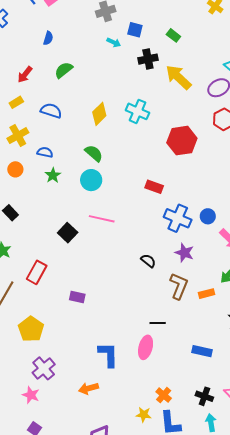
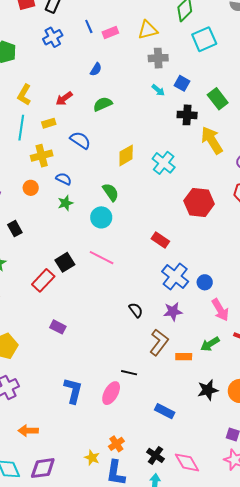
green rectangle: (173, 35) -> (218, 99), size x1.5
purple star: (184, 253) -> (173, 311), turned 30
red rectangle: (37, 272) -> (43, 280), moved
orange arrow: (89, 388) -> (28, 431), moved

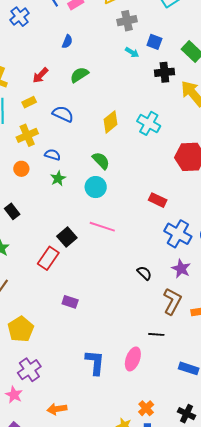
purple star: (173, 311) -> (181, 269), turned -30
black line: (129, 373) -> (156, 334), moved

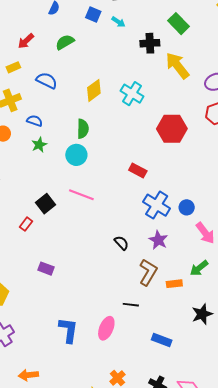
blue square: (154, 42) -> (93, 14), moved
green semicircle: (101, 161) -> (83, 129), turned 42
red rectangle: (48, 258) -> (26, 224), size x0.6

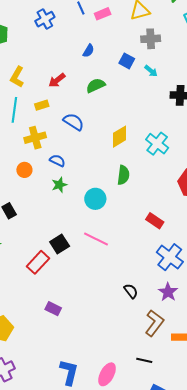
green semicircle: (83, 129) -> (123, 175), moved
red rectangle: (26, 224) -> (38, 262), size x1.6
black line: (131, 305) -> (144, 360), moved

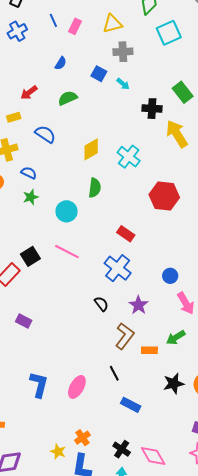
pink rectangle: (103, 14) -> (75, 26), turned -42
blue cross: (170, 257) -> (118, 268), moved
black line: (144, 360) -> (114, 373), turned 49

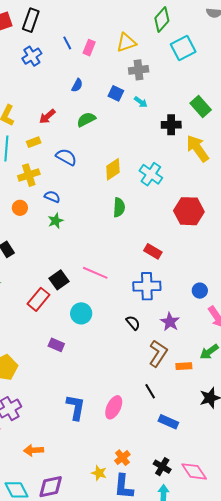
cyan circle: (67, 211) -> (81, 313), moved
blue cross: (118, 268) -> (147, 286), turned -36

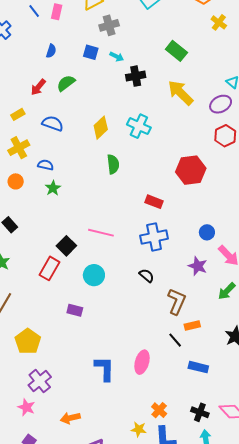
red arrow: (47, 116) -> (38, 87), moved
black cross: (171, 125) -> (136, 76), moved
red hexagon: (189, 211) -> (191, 170), moved
purple star: (170, 322) -> (198, 266), moved
orange rectangle: (184, 366) -> (192, 325), moved

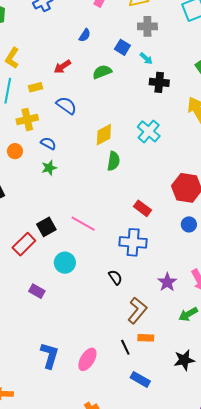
green semicircle: (66, 83) -> (102, 72), moved
yellow diamond: (101, 128) -> (104, 135), moved
blue circle: (207, 232) -> (189, 224), moved

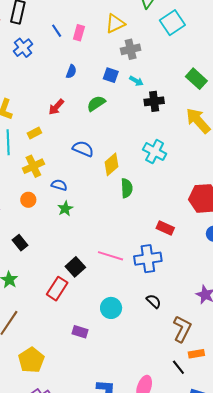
blue semicircle: (66, 105) -> (83, 149), moved
blue cross: (133, 242) -> (148, 259), moved
cyan circle: (65, 263) -> (111, 308), moved

